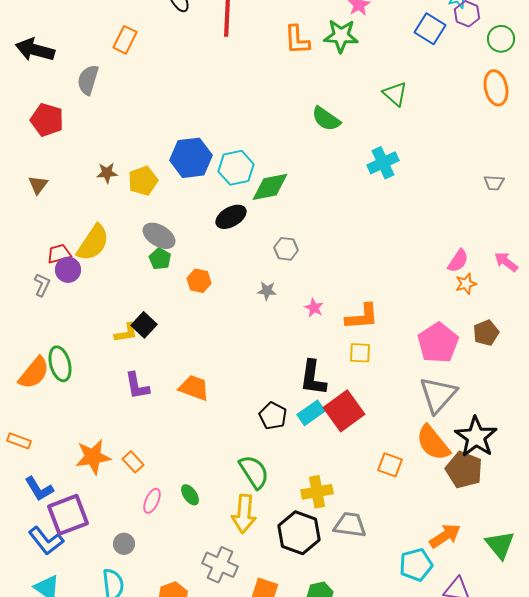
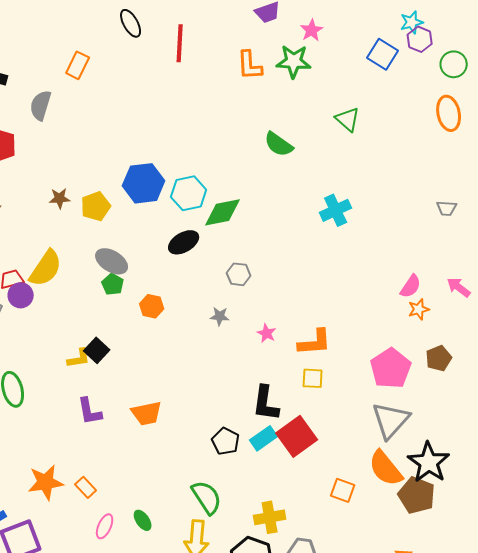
cyan cross: (383, 163) -> (336, 210), moved
orange trapezoid: (194, 388) -> (147, 413), turned 148

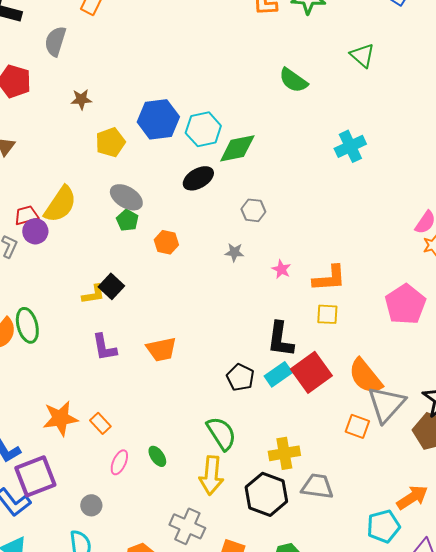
brown star: (60, 198) -> (81, 99), moved
gray triangle: (391, 420) -> (386, 404), moved
orange semicircle: (386, 468) -> (365, 376), moved

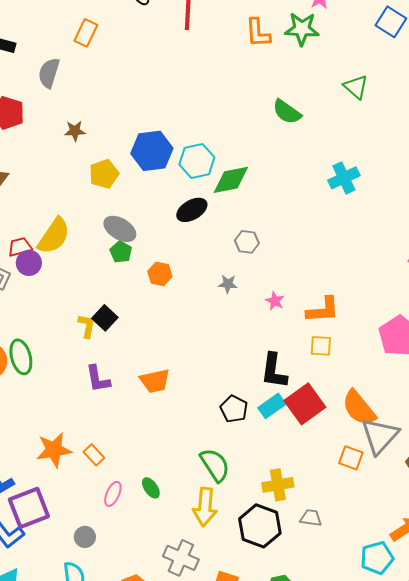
yellow L-shape: (93, 294) -> (87, 326), turned -70
gray trapezoid: (317, 486) -> (311, 518), size x0.7

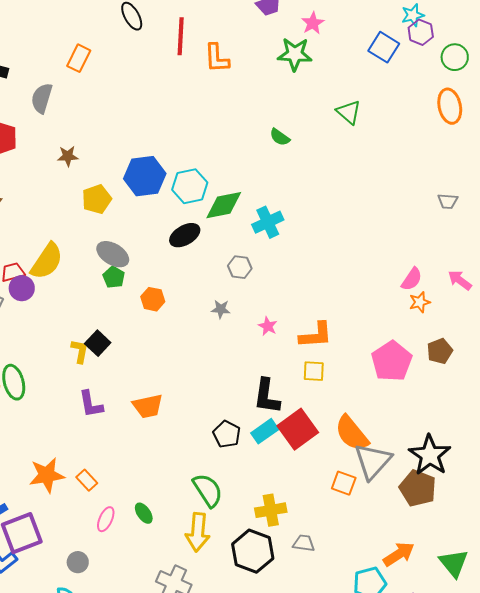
orange L-shape: (258, 33) -> (217, 58), moved
green semicircle: (287, 112) -> (280, 137), size x0.7
cyan cross: (344, 178) -> (268, 222), moved

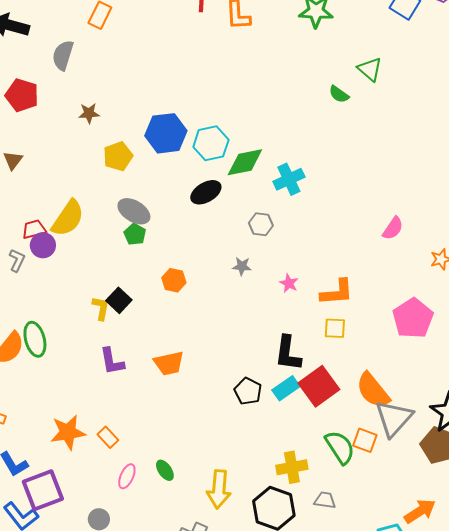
green semicircle: (280, 137) -> (339, 94), moved
pink semicircle: (412, 279) -> (393, 228), moved
orange hexagon: (153, 299) -> (174, 280), moved
green semicircle: (208, 490) -> (340, 447), moved

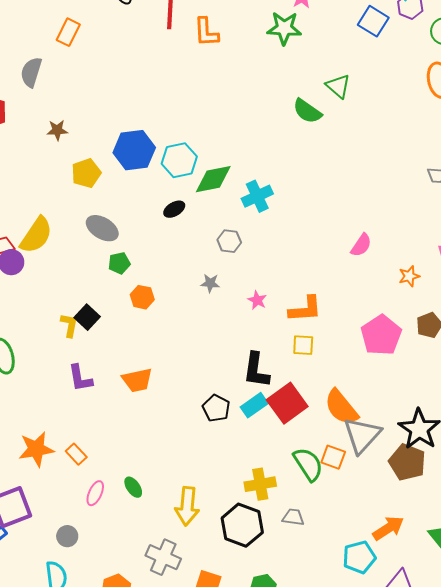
green semicircle: (339, 94) -> (307, 111), size x1.4
black ellipse: (206, 192) -> (174, 209), size x0.7
green pentagon: (135, 234) -> (119, 263), moved, turned 30

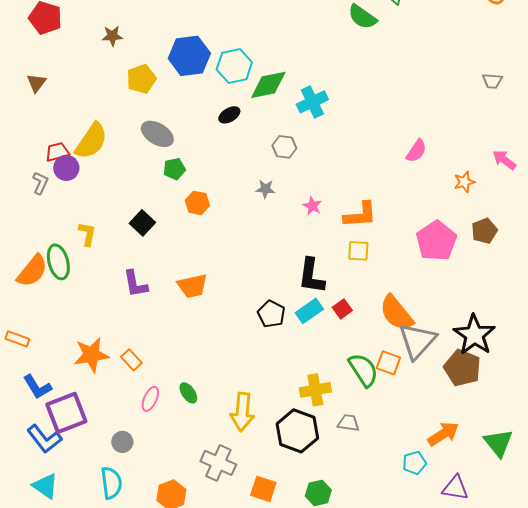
yellow L-shape: (69, 325) -> (87, 234), moved
red square: (287, 403) -> (342, 309), size x0.5
cyan pentagon: (359, 557) -> (414, 463), size x0.7

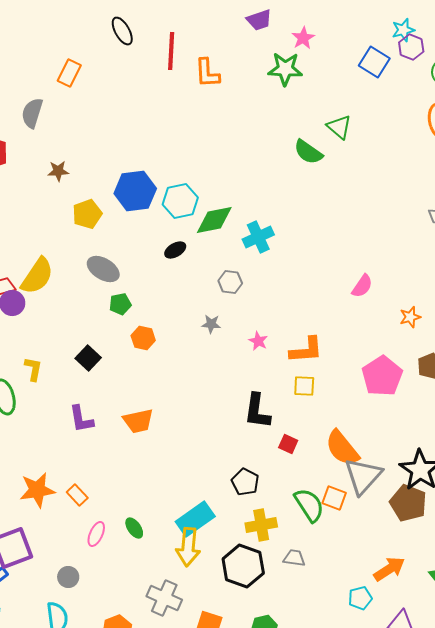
red square: (342, 309) -> (288, 444), turned -30
cyan rectangle: (309, 311) -> (195, 519), moved, size x1.4
black pentagon: (271, 314) -> (245, 482), moved

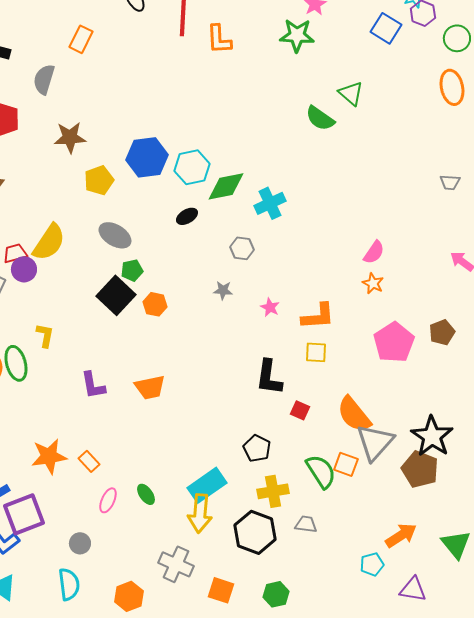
brown star: (58, 171) -> (70, 137), size x1.5
orange star: (410, 317) -> (373, 283), moved, turned -30
black square: (88, 358) -> (116, 295), moved, size x1.5

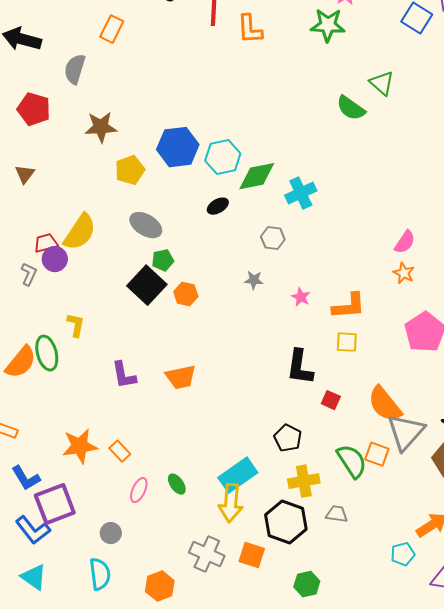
orange square: (221, 590) -> (252, 555), moved

